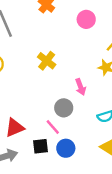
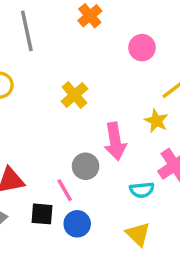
pink arrow: (81, 87) -> (115, 141), size x1.5

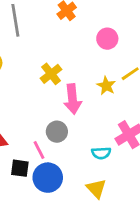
yellow star: (156, 121) -> (106, 86), moved
pink arrow: (115, 141) -> (73, 99), moved
blue circle: (77, 224) -> (48, 178), size x1.4

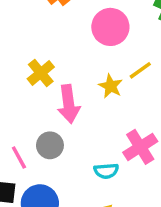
pink circle: (107, 39) -> (110, 27), size x1.4
pink line: (39, 150) -> (19, 157), moved

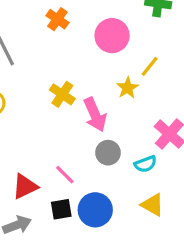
yellow star: (111, 86) -> (128, 88), turned 30
gray circle: (50, 145) -> (108, 153), moved

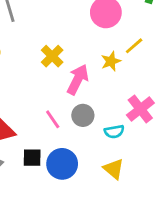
pink arrow: (95, 115) -> (78, 79), turned -140
pink line: (65, 175) -> (53, 119), moved

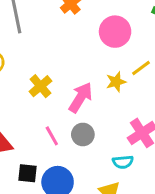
yellow cross: (52, 56) -> (40, 86), moved
cyan semicircle: (114, 132) -> (123, 162), moved

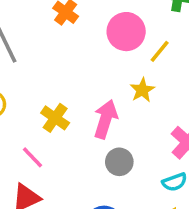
yellow line: (141, 68) -> (160, 51), moved
pink line: (52, 136) -> (32, 157), moved

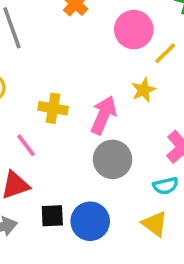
yellow cross: (55, 118) -> (53, 108), turned -32
gray circle: (119, 162) -> (113, 159), size x1.4

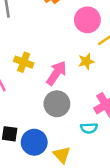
yellow triangle: (155, 224) -> (62, 155), moved

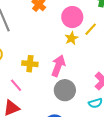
yellow star: (86, 61) -> (71, 38), moved

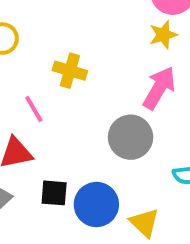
pink arrow: (58, 66) -> (159, 88), moved

